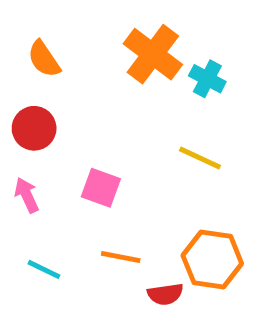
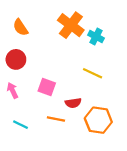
red semicircle: (165, 294) -> (73, 103), moved

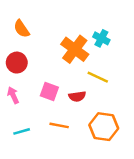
orange cross: (71, 25) -> (75, 49), moved
red semicircle: (73, 103) -> (77, 96), moved
cyan line: (20, 125) -> (22, 131), turned -42

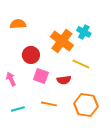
orange semicircle: (22, 29) -> (18, 24), turned 119
red circle: (17, 63) -> (31, 55), moved

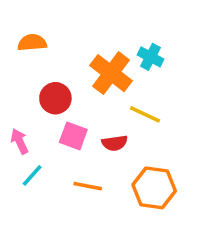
cyan line: (18, 109) -> (32, 175), moved, turned -32

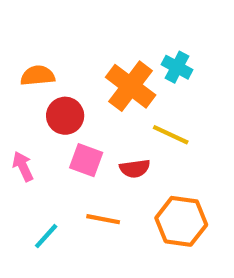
orange semicircle: (32, 43) -> (38, 76), moved
cyan line: (32, 175) -> (46, 236), moved

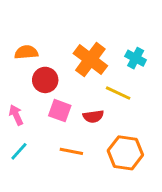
cyan cross: (177, 67) -> (136, 58), moved
cyan line: (46, 236) -> (19, 151), moved

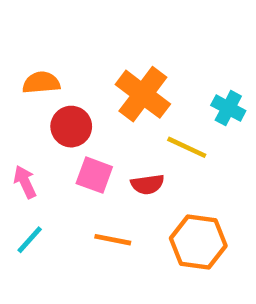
cyan cross: (136, 58) -> (228, 108), moved

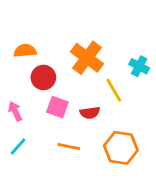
yellow line: (187, 147) -> (114, 90), turned 35

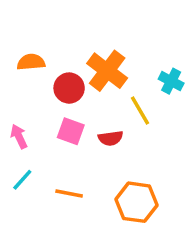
red circle: (43, 77) -> (69, 88), moved
orange line: (69, 146) -> (69, 194), moved
orange hexagon: (121, 148) -> (137, 202), moved

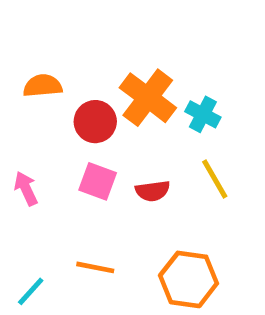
cyan cross: (171, 81) -> (203, 114), moved
yellow line: (140, 111) -> (215, 179), moved
cyan line: (22, 180) -> (31, 291), moved

